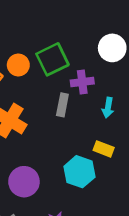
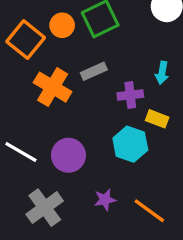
purple cross: (82, 82) -> (130, 95), moved
gray rectangle: (62, 105) -> (94, 71), moved, turned 55

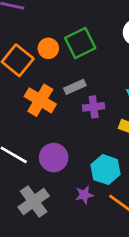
purple cross: (130, 95) -> (94, 107), moved
cyan hexagon: (130, 144) -> (106, 170), moved

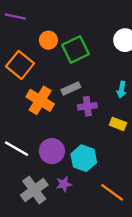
orange circle: (48, 48) -> (48, 40), moved
cyan hexagon: (106, 170) -> (84, 158), moved
purple star: (84, 195) -> (64, 184), moved

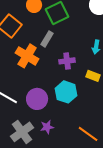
gray rectangle: (71, 89) -> (47, 39), moved, turned -35
cyan hexagon: (84, 158) -> (66, 92), moved

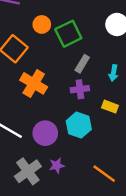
gray rectangle: (47, 39) -> (82, 64), moved

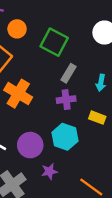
orange circle: (42, 24) -> (17, 29), moved
green square: (68, 34) -> (54, 42), turned -36
purple star: (57, 166) -> (49, 171), moved

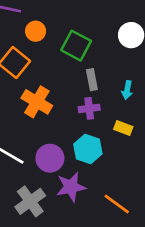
gray rectangle: (69, 73) -> (92, 80), turned -42
purple star: (49, 171) -> (71, 187), size x1.6

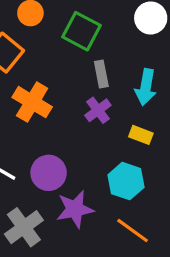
cyan arrow: (127, 90) -> (146, 87), size x1.5
purple cross: (89, 108) -> (98, 110), turned -30
cyan hexagon: (88, 149) -> (126, 181), moved

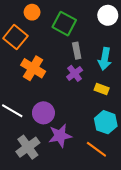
cyan hexagon: (126, 181) -> (106, 122), moved

